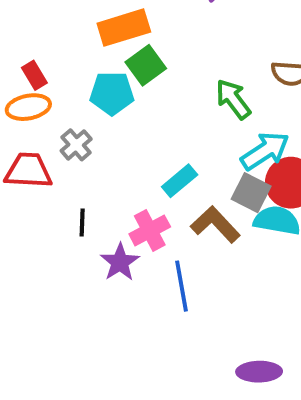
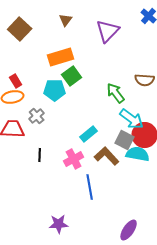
cyan arrow: (265, 151) -> (132, 119), turned 70
purple star: (120, 262) -> (59, 224), moved, turned 30
purple ellipse: (259, 372) -> (129, 230), turned -55

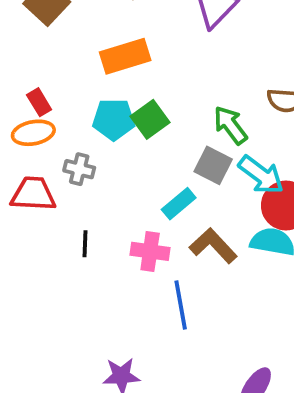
green square: (72, 76) -> (150, 119), moved
gray cross: (37, 116) -> (79, 169), turned -35
gray square: (125, 140) -> (213, 165), moved
pink cross: (74, 159) -> (150, 251), turned 36

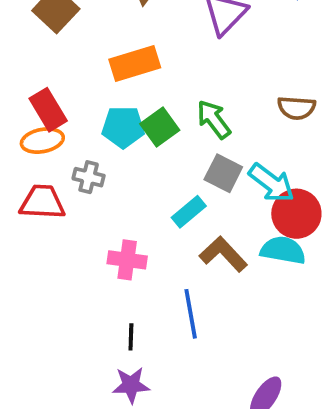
red rectangle: (39, 102) -> (48, 110), size x1.5
green arrow: (230, 125) -> (214, 119), moved
black line: (85, 244) -> (131, 337), moved
pink cross: (150, 251) -> (127, 260), moved

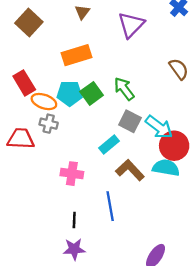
brown semicircle: (296, 108) -> (179, 69), moved, turned -130
orange ellipse: (42, 141) -> (44, 102), moved, turned 30

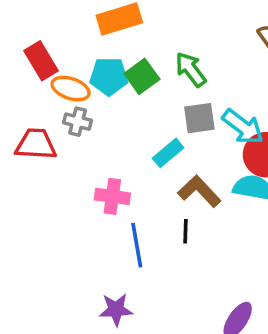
gray square: (130, 121) -> (199, 118), turned -35
blue line: (110, 206) -> (137, 245), moved
black line: (74, 220) -> (185, 231), moved

